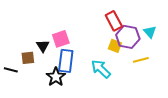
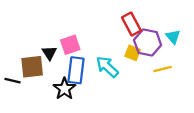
brown square: (28, 58) -> (32, 67), size x1.5
cyan arrow: (101, 69) -> (107, 67), moved

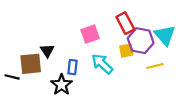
cyan triangle: (173, 37) -> (165, 35), size x1.5
pink square: (70, 45) -> (90, 34), moved
yellow square: (133, 53) -> (126, 51), turned -32
blue rectangle: (76, 70) -> (73, 67), size x0.6

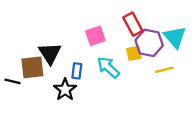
black triangle: (47, 51) -> (50, 53), size x1.5

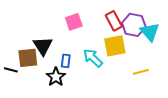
pink square: (95, 36) -> (74, 22), moved
purple hexagon: (149, 43) -> (134, 25), moved
yellow square: (134, 53) -> (115, 46), size x1.6
yellow line: (164, 70) -> (141, 72), moved

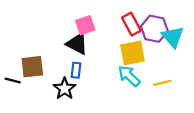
black triangle: (43, 46) -> (77, 44), moved, turned -30
cyan arrow: (93, 58) -> (129, 76), moved

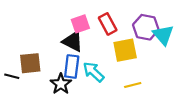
red rectangle: (131, 24) -> (108, 24), moved
blue rectangle: (76, 70) -> (72, 66), size x1.5
cyan arrow: (129, 76) -> (93, 72), moved
yellow line: (162, 83) -> (133, 85), moved

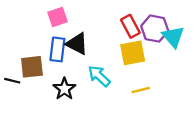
pink square: (80, 24) -> (57, 17), moved
red rectangle: (108, 24) -> (130, 26), moved
blue rectangle: (72, 66) -> (57, 49), moved

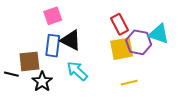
purple hexagon: (155, 29) -> (139, 42), moved
cyan triangle: (173, 37) -> (159, 34), turned -30
cyan arrow: (99, 76) -> (77, 71), moved
black star: (64, 89) -> (42, 82), moved

